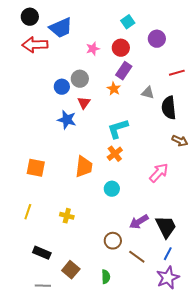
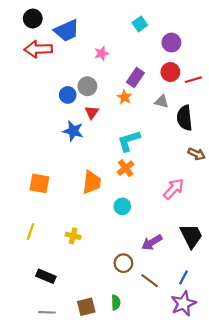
red circle: (121, 48) -> (170, 72), moved
black trapezoid: (166, 227) -> (191, 236), moved
brown square: (71, 270) -> (86, 307), moved, turned 36

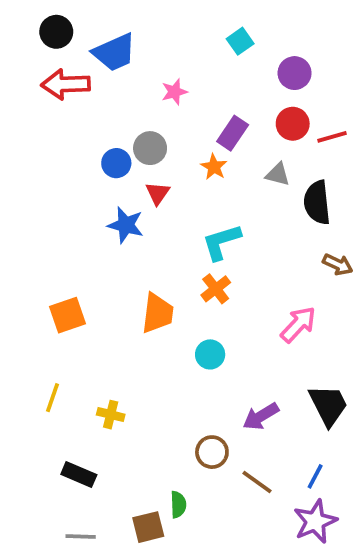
orange square: (39, 183) -> (68, 315), turned -30
yellow cross: (73, 236) -> (111, 415), moved
green semicircle: (116, 302) -> (178, 505), moved

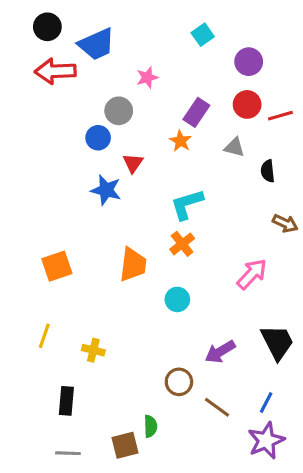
gray circle: (150, 148) -> (119, 111), moved
black semicircle: (317, 203) -> (268, 171), size x0.6
black rectangle: (79, 475) -> (66, 401), turned 72

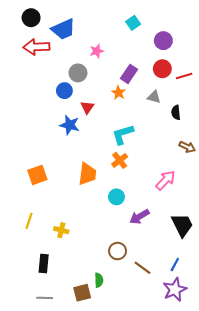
purple arrow: (220, 352) -> (139, 217), moved

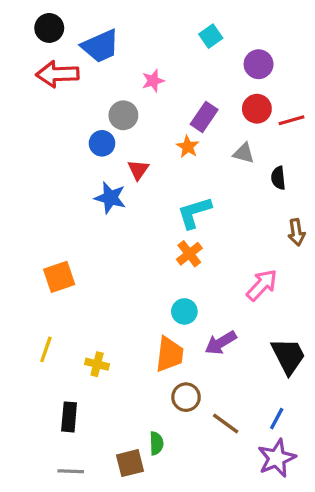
brown arrow: (187, 147) -> (296, 232), turned 56
orange trapezoid: (87, 174) -> (170, 354), moved

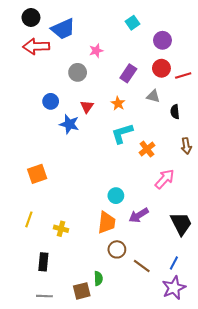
blue circle: (102, 143) -> (51, 101), moved
orange star: (188, 147) -> (118, 103), moved
orange cross: (189, 254) -> (147, 149), moved

